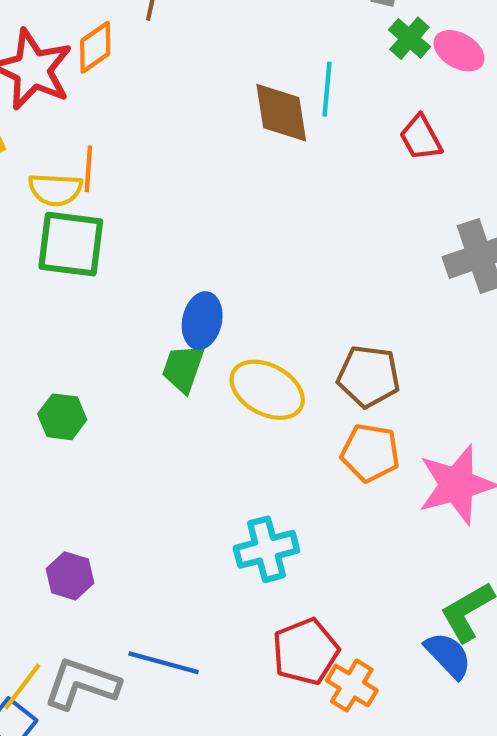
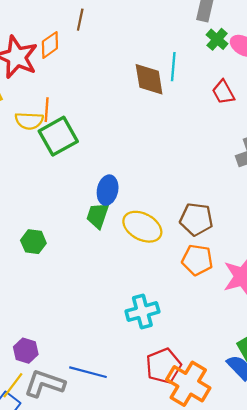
green square: (71, 244) -> (58, 136), moved, turned -36
purple hexagon: (70, 576) -> (26, 351), moved
orange cross: (352, 685) -> (188, 384), size x1.6

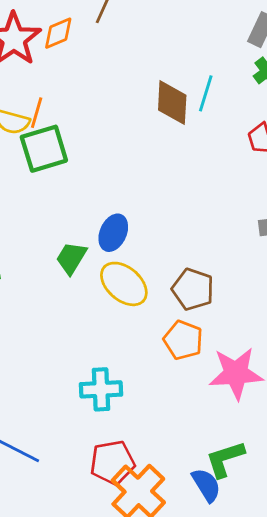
blue ellipse: (108, 190) -> (113, 233), moved

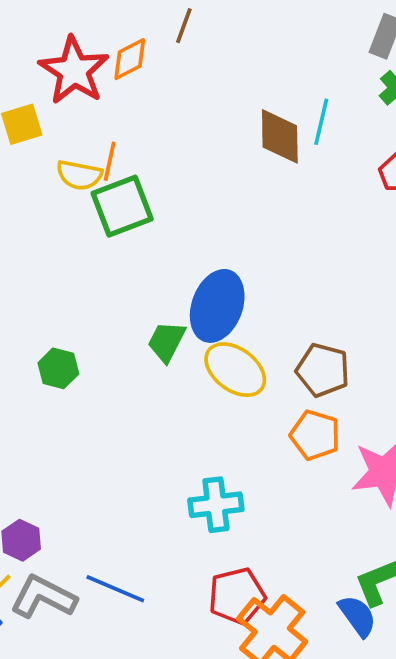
blue ellipse: (113, 233) -> (217, 306), size x1.5

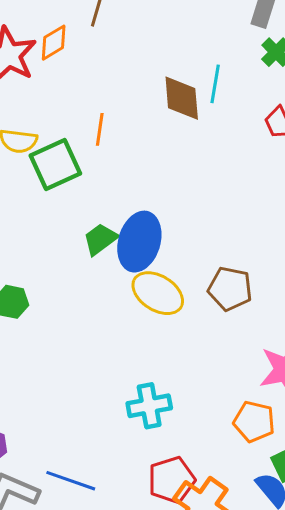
orange line: (110, 161) -> (100, 129), moved
green trapezoid: (167, 342) -> (100, 239), moved, turned 30
orange pentagon: (315, 435) -> (254, 422), moved

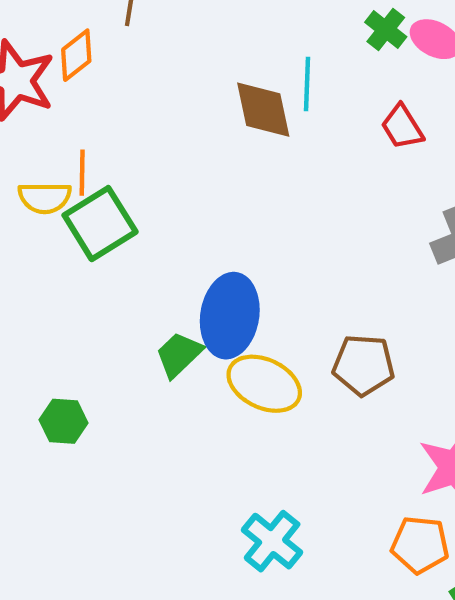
orange line: (100, 129) -> (82, 173), moved
green trapezoid: (100, 239) -> (179, 355), moved
cyan cross: (149, 406) -> (272, 541), turned -33

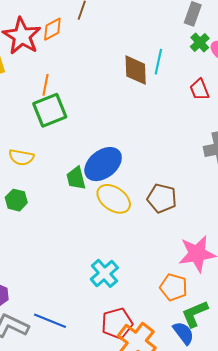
yellow semicircle: (45, 198) -> (21, 157), moved
blue ellipse: (230, 316) -> (103, 164), turned 33
green trapezoid: (179, 355) -> (76, 178), turned -70

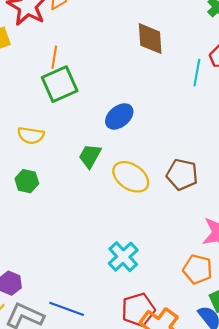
cyan line: (158, 62) -> (197, 73), moved
blue ellipse: (103, 164) -> (119, 116), moved, size x0.7
green trapezoid: (76, 178) -> (90, 156), turned 45

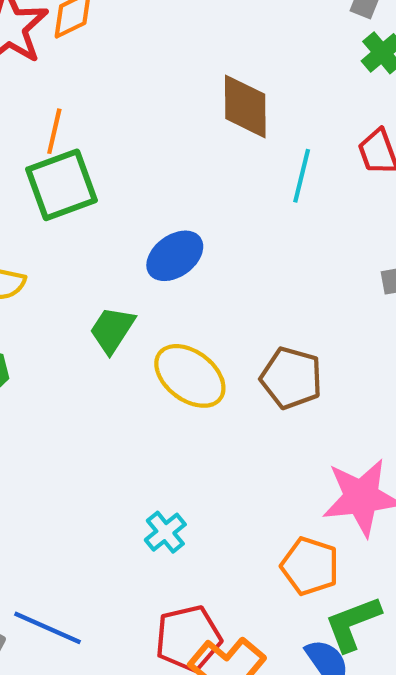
cyan line: (197, 73) -> (302, 176), moved
cyan cross: (123, 257) -> (165, 532), size x0.7

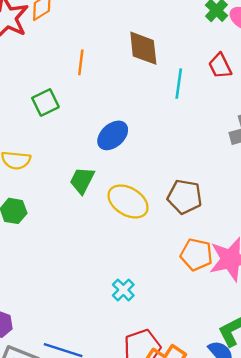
orange line: (54, 131) -> (81, 62), moved
green square: (61, 185) -> (45, 102), size x0.7
orange pentagon: (310, 566) -> (196, 255), moved

